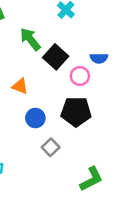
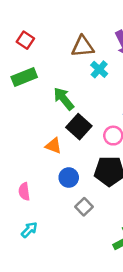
black square: (56, 57) -> (79, 127), moved

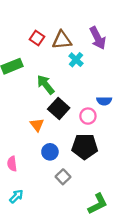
red square: (25, 40) -> (37, 38), moved
orange triangle: (53, 146) -> (37, 125), turned 32

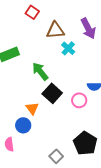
red square: (37, 38) -> (32, 12), moved
black pentagon: (85, 146) -> (85, 143), moved, turned 30
blue circle: (50, 152) -> (23, 125), moved

